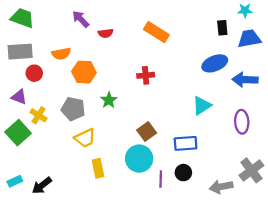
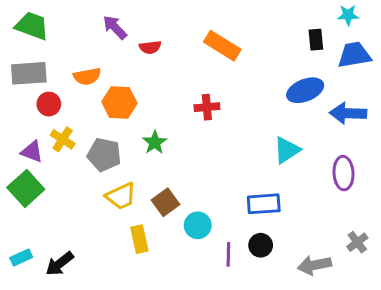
purple triangle: (19, 97) -> (32, 152), moved
yellow cross: (39, 115) -> (63, 139), moved
brown square: (147, 132) -> (165, 202), moved
cyan circle: (139, 159) -> (198, 225), size x0.7
gray cross: (251, 170) -> (357, 242), size x0.6

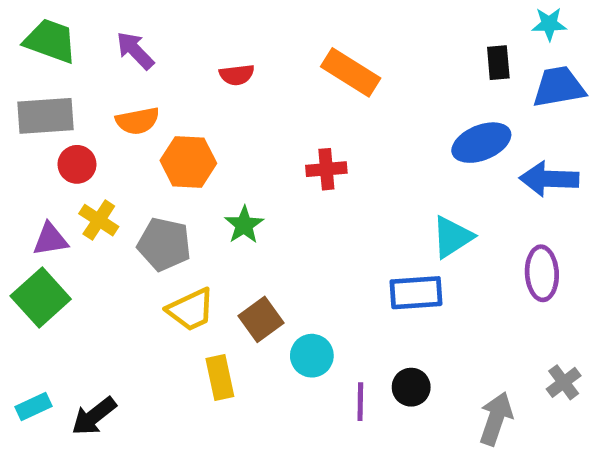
purple arrow: (115, 27) -> (135, 51), moved
purple triangle: (32, 152) -> (50, 239), turned -30
blue rectangle: (264, 204) -> (416, 293), moved
gray arrow: (314, 265) -> (496, 419), turned 120

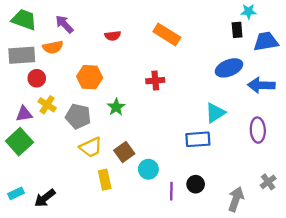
cyan star: (549, 24) -> (249, 11), moved
orange semicircle: (138, 121) -> (53, 47), moved

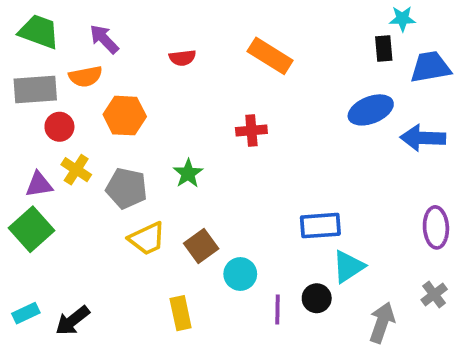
orange hexagon: (90, 77) -> (125, 116), moved
cyan triangle: (215, 113) -> (348, 267), moved
purple ellipse: (258, 130) -> (436, 227), moved
yellow rectangle: (105, 180) -> (181, 313), moved

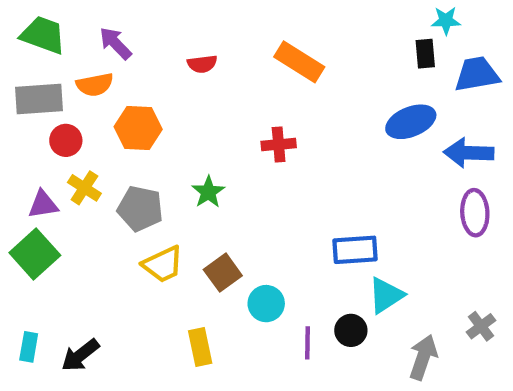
purple ellipse: (436, 227) -> (475, 213), moved
cyan rectangle: (26, 313) -> (29, 347), turned -55

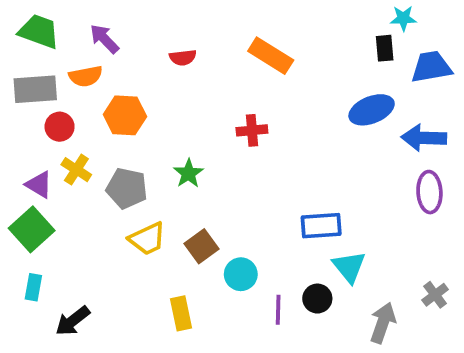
purple triangle: (43, 204) -> (39, 185), turned 40
cyan triangle: (386, 295) -> (349, 267), turned -36
cyan rectangle: (29, 347) -> (33, 287), moved

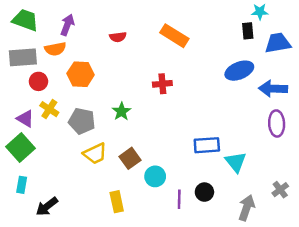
purple arrow: (104, 39) -> (67, 25), turned 65
cyan triangle: (349, 267) -> (236, 162), moved

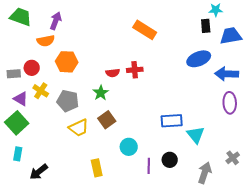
red semicircle: (118, 37) -> (113, 73), moved
gray rectangle: (23, 57) -> (14, 74), moved, size x0.6
brown square: (130, 158) -> (107, 120), moved

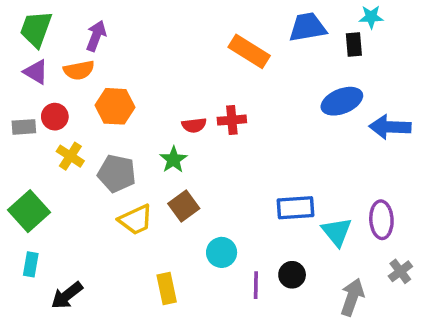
green trapezoid: (21, 17) -> (36, 29), turned -90
blue trapezoid: (231, 36) -> (308, 27), moved
purple triangle: (21, 99) -> (36, 72), moved
purple ellipse: (230, 103) -> (381, 220), moved

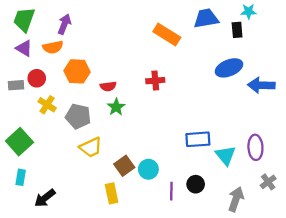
red semicircle: (194, 125) -> (108, 86), moved
brown square: (184, 206) -> (124, 166), moved

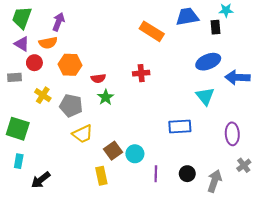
red circle: (37, 78) -> (34, 63), moved
green square: (19, 142) -> (18, 129), turned -30
cyan triangle: (226, 155) -> (205, 96), moved
black circle: (196, 184) -> (187, 174), moved

